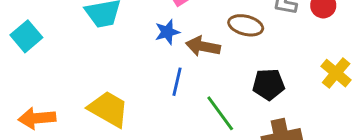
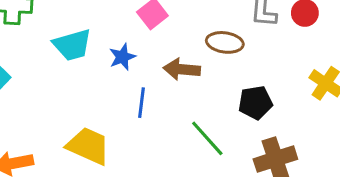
blue star: (167, 32) -> (122, 57), moved
blue line: (177, 82) -> (141, 103), moved

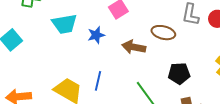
blue line: (141, 103) -> (98, 81), moved

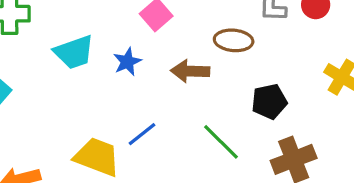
blue line: (98, 81) -> (142, 134), turned 48

